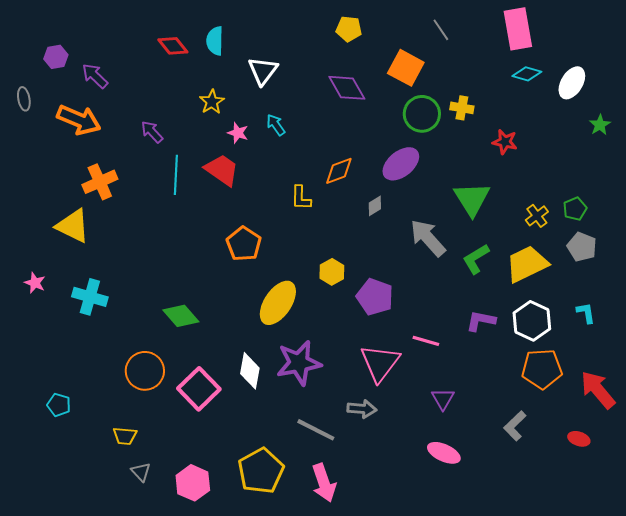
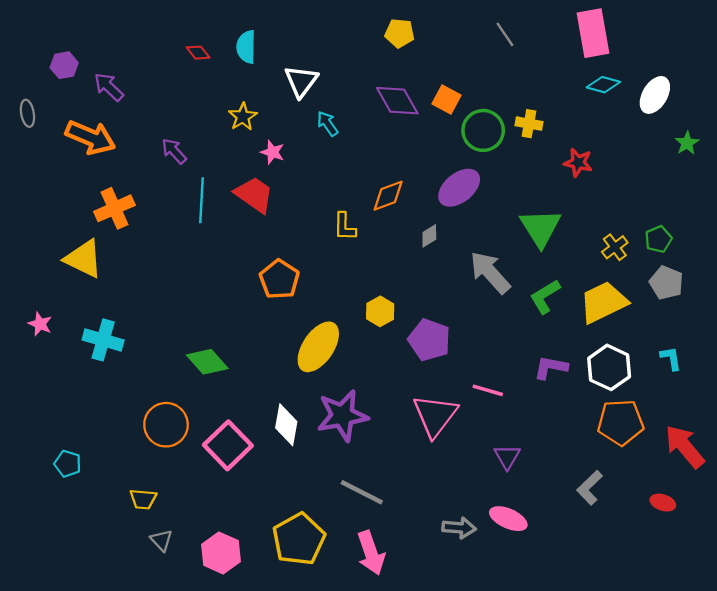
red diamond: (173, 46) -> (198, 53), size x0.7
orange square: (406, 68) -> (447, 100), moved, size x0.7
cyan arrow: (276, 125) -> (327, 124), moved
gray arrow: (362, 409) -> (459, 528), moved

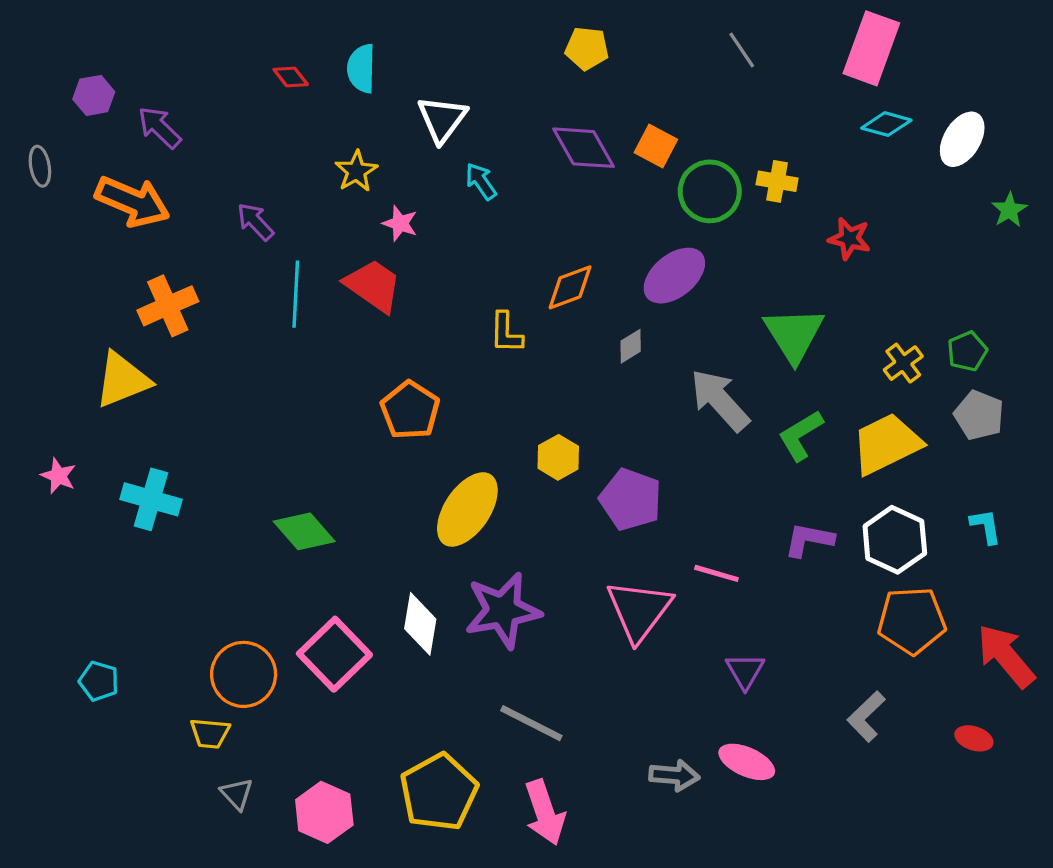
pink rectangle: (593, 33) -> (871, 48), turned 30
yellow triangle: (84, 259) -> (122, 380), turned -48
orange circle: (166, 425) -> (244, 674), moved

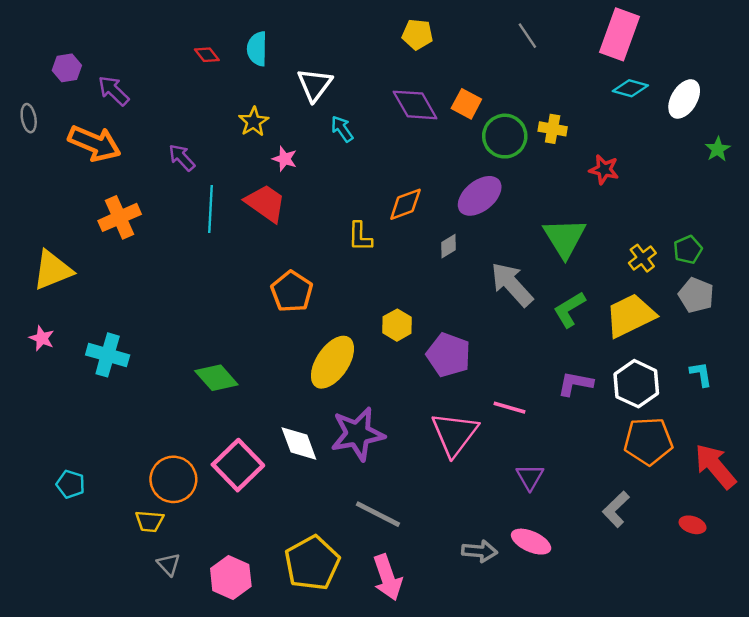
yellow triangle: (122, 380) -> (53, 270), moved
white diamond: (420, 624) -> (299, 443), turned -30

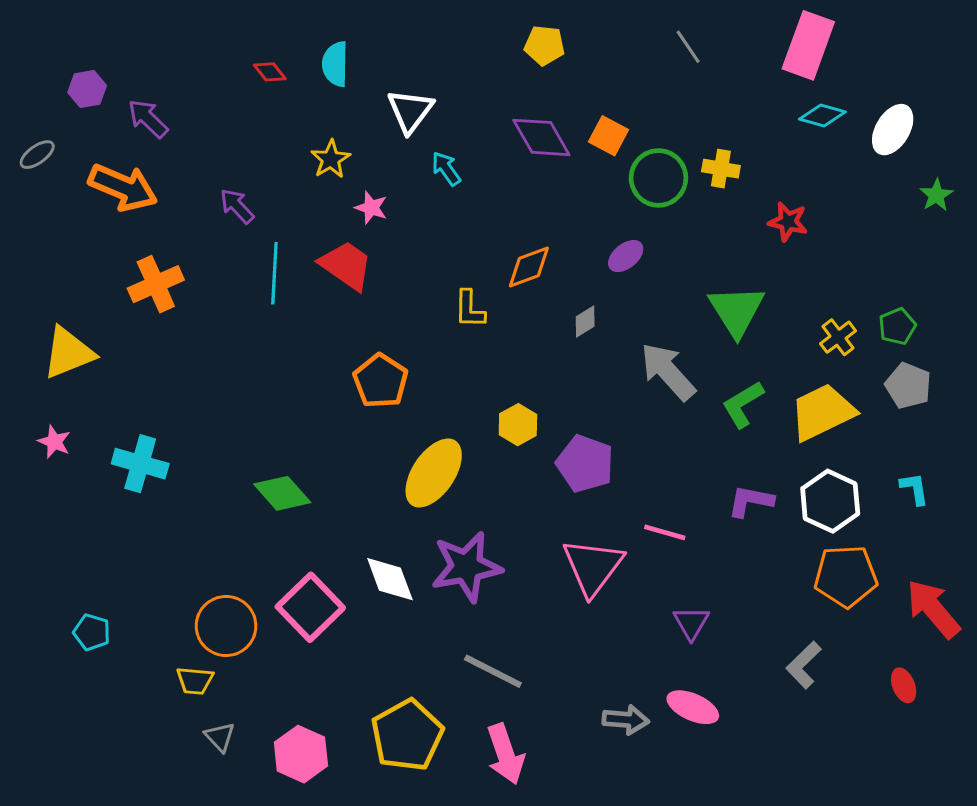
gray ellipse: (29, 118) -> (37, 155), turned 64
purple ellipse: (480, 196) -> (626, 256), size x0.6
red ellipse: (693, 525) -> (904, 685), turned 50

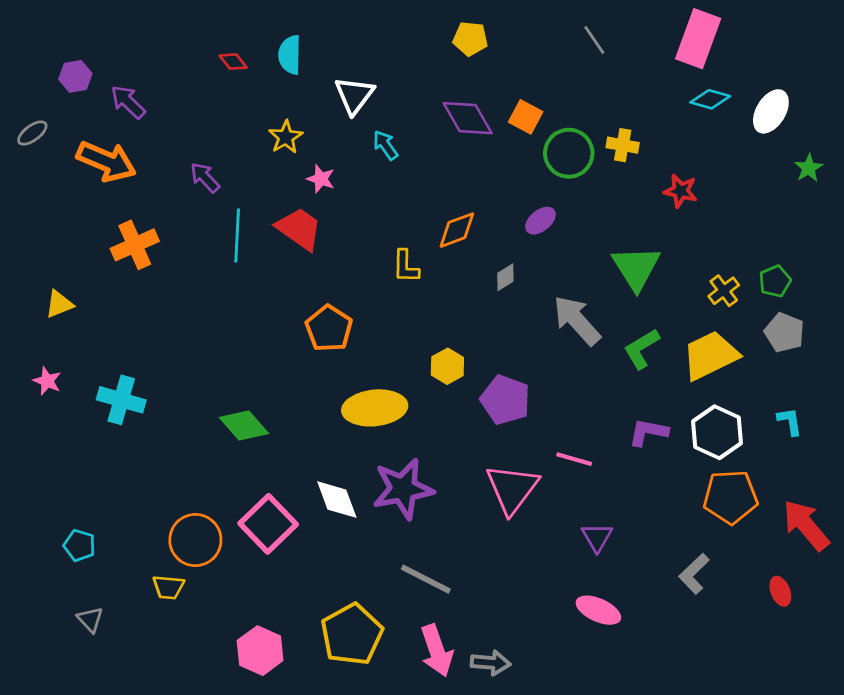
yellow triangle: (68, 353) -> (59, 304), size x0.6
yellow ellipse: (434, 473) -> (375, 408), turned 50
gray arrow: (626, 720) -> (491, 663), moved
gray triangle: (220, 737) -> (90, 620), moved

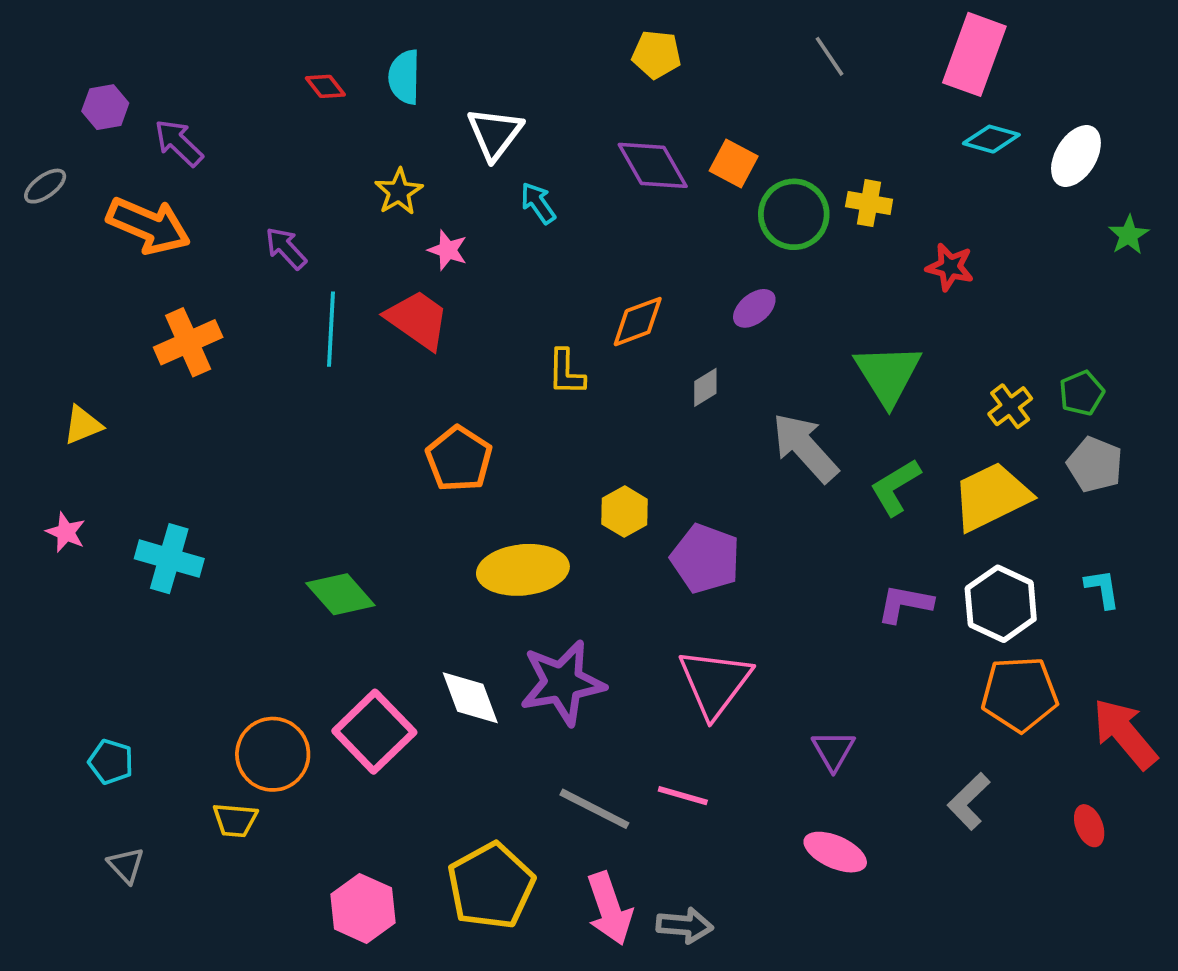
pink line: (574, 459) -> (683, 796), moved

